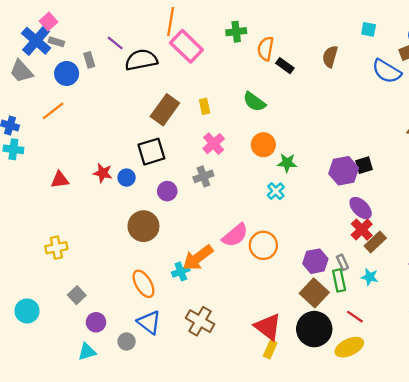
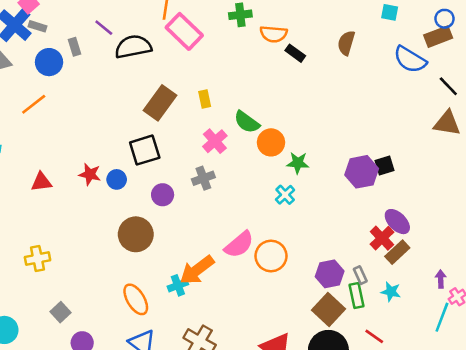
orange semicircle: (266, 49) -> (274, 34), turned -95
green semicircle: (254, 102) -> (247, 122), moved
purple ellipse: (361, 208) -> (397, 222), moved

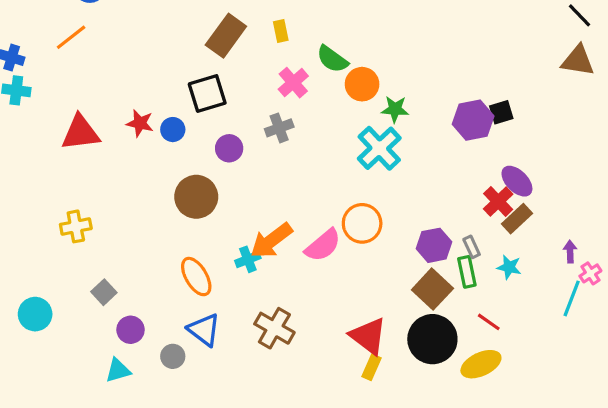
red triangle: (41, 182) -> (80, 133), size x1.5
cyan cross: (285, 195) -> (379, 148), size x1.8
pink semicircle: (239, 245) -> (323, 245), moved

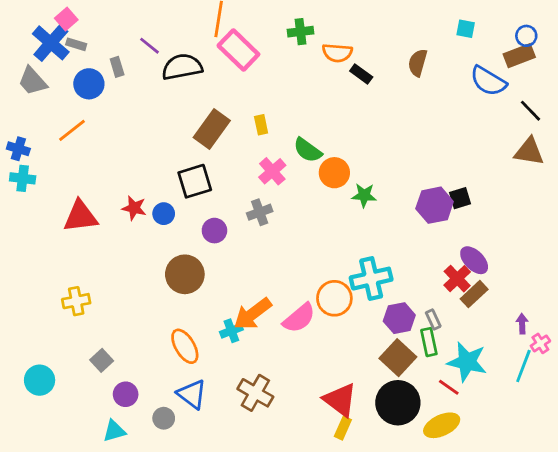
cyan cross: (379, 148) -> (371, 279), moved, turned 30
cyan star: (509, 267) -> (467, 362), moved, size x1.8

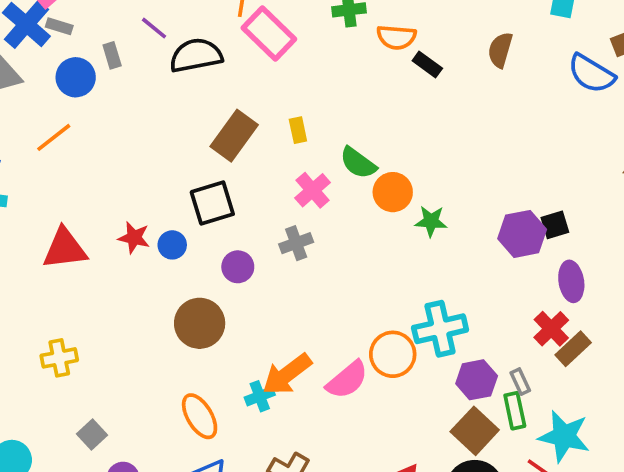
purple ellipse: (474, 260) -> (571, 281), moved, turned 36

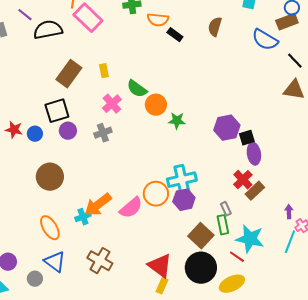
black square: (555, 225) -> (247, 138), moved
purple circle: (238, 267) -> (68, 131), moved
purple hexagon: (477, 380) -> (184, 200), moved

